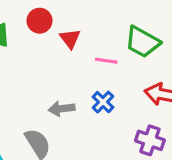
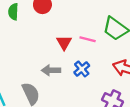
red triangle: (70, 39) -> (64, 43), moved

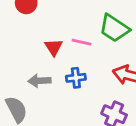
blue cross: (82, 69) -> (76, 78), turned 35

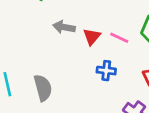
gray arrow: (39, 81) -> (64, 27), moved

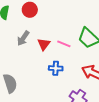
gray arrow: (64, 27) -> (23, 38), turned -63

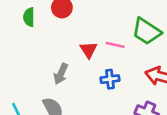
gray arrow: (23, 38) -> (61, 74), moved

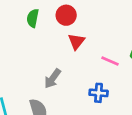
red triangle: (89, 50) -> (76, 41), moved

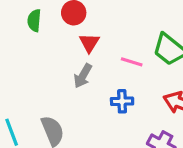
gray arrow: (53, 79) -> (83, 76), moved

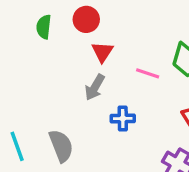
blue cross: (122, 101) -> (123, 118), moved

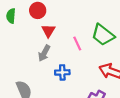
pink line: (148, 73) -> (77, 44), turned 48

